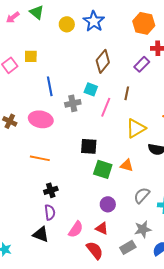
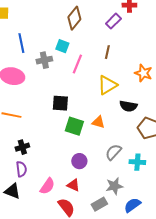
brown line: (127, 93) -> (107, 52), moved

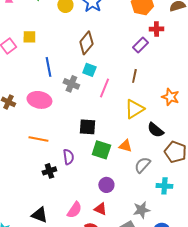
brown diamond: (74, 18) -> (86, 43), moved
gray cross: (44, 60) -> (71, 84), turned 35
black semicircle: (128, 106) -> (155, 130), turned 30
gray semicircle: (113, 152) -> (142, 165), moved
purple semicircle: (21, 169) -> (68, 157), moved

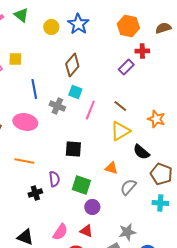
brown line: (134, 76) -> (120, 106), moved, turned -64
green square: (101, 150) -> (81, 185), moved
cyan cross: (164, 186) -> (160, 203), moved

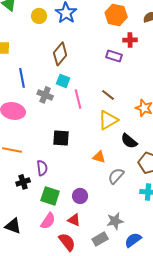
purple rectangle: (126, 67) -> (114, 56), turned 63
pink line: (90, 110) -> (78, 99), turned -36
green square: (81, 185) -> (50, 196), moved

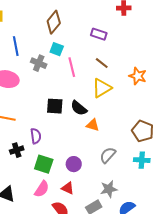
purple rectangle: (114, 56) -> (99, 34), moved
black semicircle: (129, 141) -> (79, 108), moved
gray semicircle: (116, 176) -> (108, 155), moved

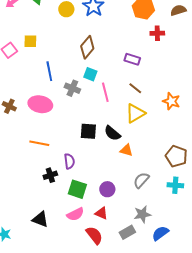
pink semicircle: (42, 189) -> (75, 214), turned 30

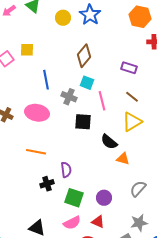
black square: (88, 131) -> (83, 122), moved

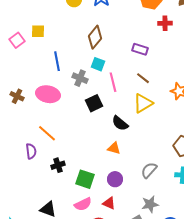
black square: (83, 122) -> (94, 103), turned -30
orange line: (36, 152) -> (47, 133), turned 30
orange triangle: (123, 159) -> (114, 148), moved
purple semicircle: (66, 170) -> (31, 151), moved

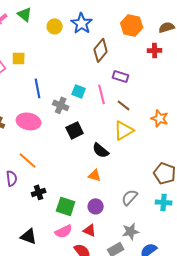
red cross: (165, 23) -> (155, 50), moved
brown diamond: (95, 37) -> (101, 50), moved
pink line: (113, 82) -> (102, 94), moved

